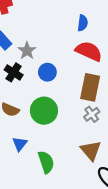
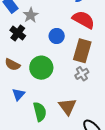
blue circle: (47, 72) -> (57, 36), moved
brown triangle: (91, 150) -> (67, 106), moved

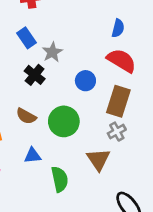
blue triangle: (18, 94) -> (33, 155), turned 40
brown triangle: (67, 106) -> (98, 159), moved

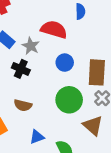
red semicircle: (121, 61) -> (54, 29), moved
green circle: (64, 121) -> (69, 100), moved

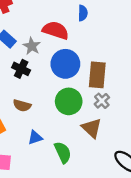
blue circle: (65, 63) -> (65, 64), size x1.6

